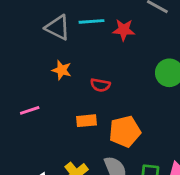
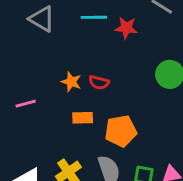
gray triangle: (58, 27) -> (42, 19), moved
orange star: (62, 70) -> (71, 82), moved

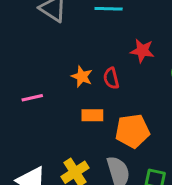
red star: (126, 28) -> (142, 51), moved
red semicircle: (99, 82) -> (111, 78), turned 60

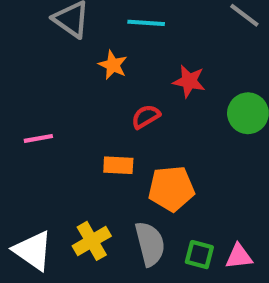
orange star: (82, 77) -> (113, 65), moved
red semicircle: (111, 78) -> (146, 117), turned 70

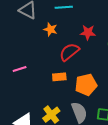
red semicircle: (146, 117) -> (69, 52), size x1.5

